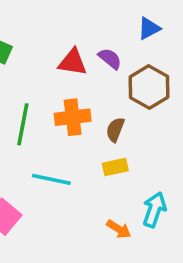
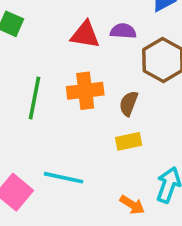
purple semicircle: (110, 59) -> (123, 31), turned -35
cyan line: (51, 179) -> (63, 178), moved

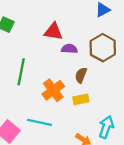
purple semicircle: (123, 31) -> (69, 49), moved
orange cross: (85, 91) -> (53, 90), moved, turned -30

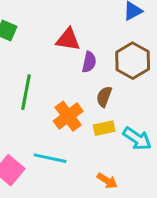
purple semicircle: (69, 49) -> (89, 62), turned 98
cyan arrow: (106, 127) -> (137, 139), moved, turned 105

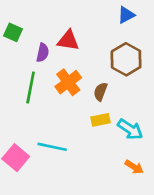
purple semicircle: (89, 62) -> (43, 53), moved
orange cross: (68, 116) -> (68, 82), moved
orange arrow: (107, 181) -> (134, 167), moved

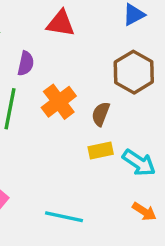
red triangle: (68, 40) -> (61, 23), moved
cyan line: (52, 147) -> (64, 217), moved

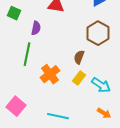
orange cross: (59, 102) -> (50, 74), moved
yellow rectangle: (101, 151) -> (79, 78), turned -40

